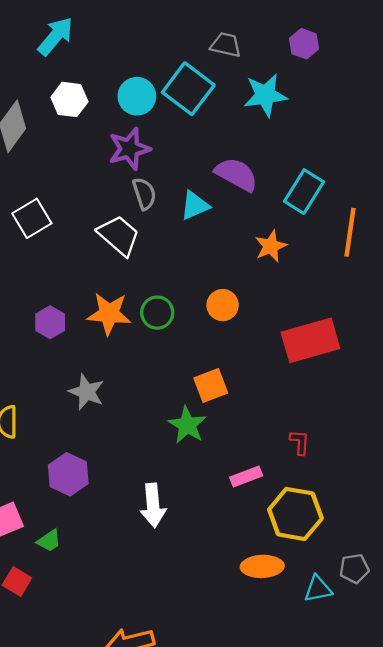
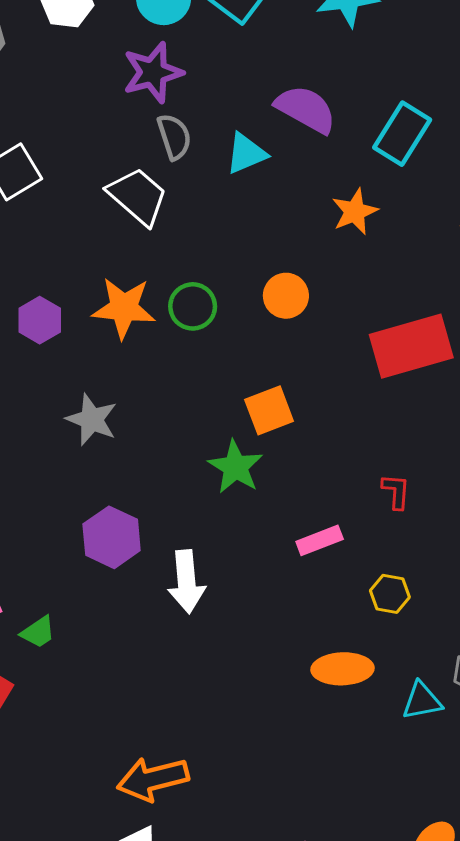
purple hexagon: (68, 474) -> (112, 537), moved
yellow hexagon: (295, 514) -> (390, 594), size x0.5

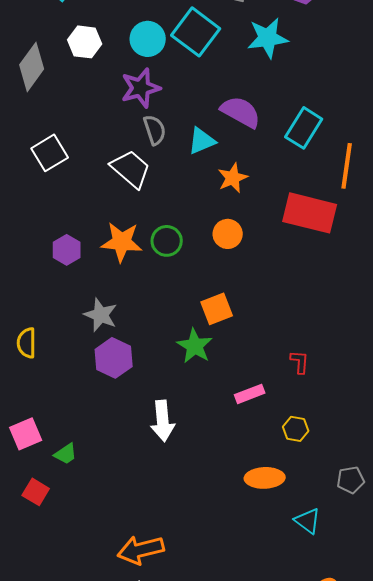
orange star: (355, 212) -> (233, 178), moved
red rectangle: (411, 346) -> (310, 213), moved, turned 30
purple hexagon: (112, 537) -> (114, 358), moved
cyan triangle: (422, 701) -> (308, 521), moved, turned 48

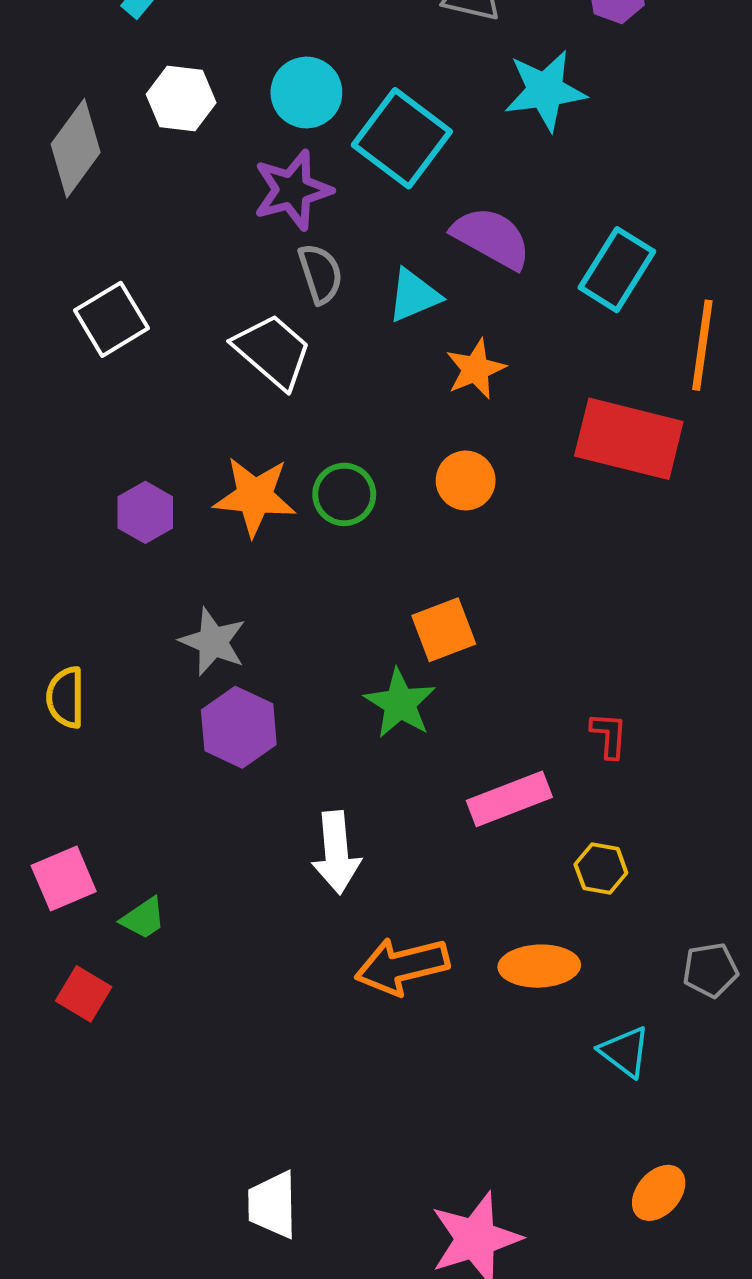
cyan square: (196, 32) -> (402, 138), moved
pink rectangle: (250, 394) -> (509, 799), size x1.4
orange arrow: (141, 550) -> (402, 966), moved

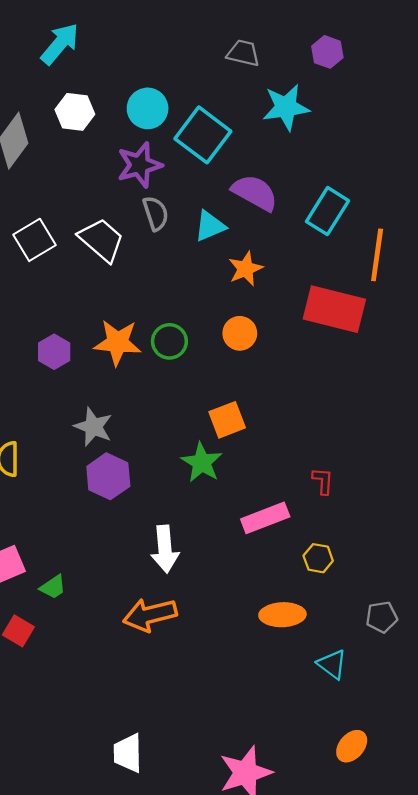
white trapezoid: (273, 351) -> (101, 240), moved
orange arrow: (402, 966) -> (150, 615), moved

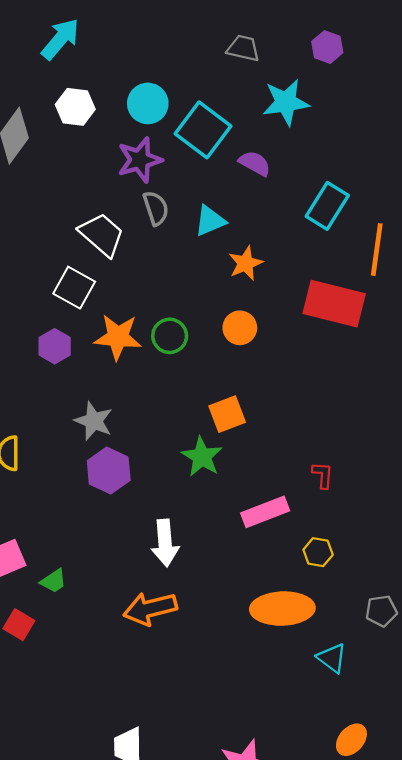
purple semicircle: (255, 193) -> (255, 163), moved, size x0.7
white square: (35, 240) -> (74, 288), moved, turned -30
orange ellipse: (282, 615) -> (282, 609), size x1.4

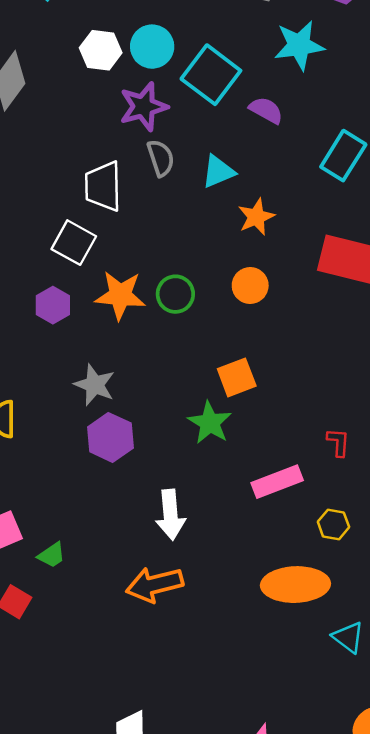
white hexagon: (75, 107) -> (101, 50), moved
white trapezoid: (102, 235) -> (103, 186), turned -132

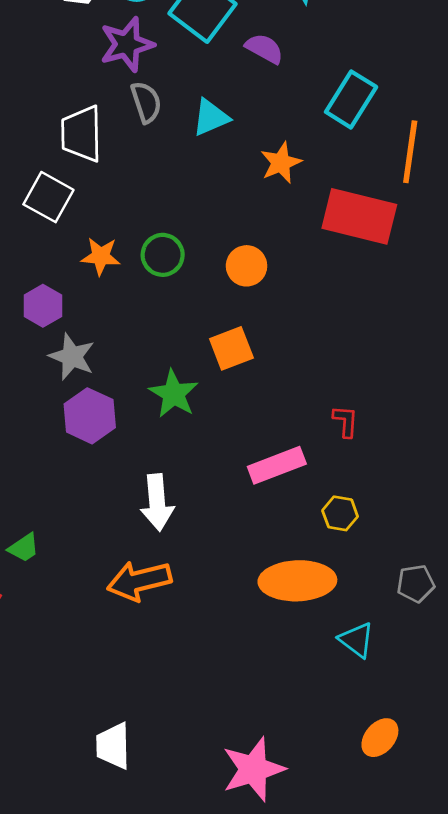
orange star: (256, 217) -> (281, 163), moved
orange circle: (250, 286) -> (247, 266), moved
orange star: (120, 295) -> (101, 256), size x0.7
purple hexagon: (53, 305) -> (43, 306), moved
green star: (210, 423) -> (174, 394), moved

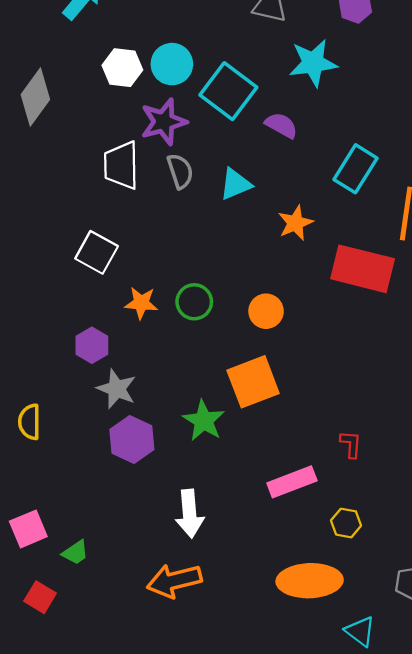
white trapezoid: (81, 134) -> (121, 165), moved
orange square: (231, 348) -> (253, 382), size x1.4

